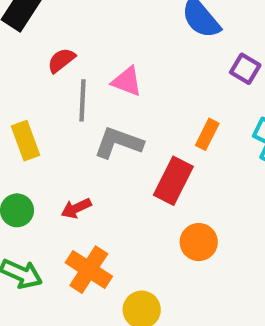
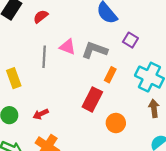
red semicircle: (61, 60) -> (41, 16), moved
gray L-shape: (118, 143) -> (95, 50), moved
orange circle: (199, 242) -> (116, 123), moved

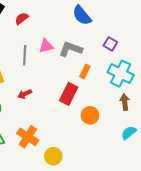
purple square: (130, 40) -> (110, 44), moved
pink triangle: (68, 47) -> (46, 46), turned -35
red arrow: (41, 114) -> (25, 94), moved

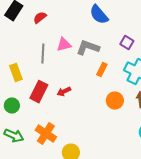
red arrow: (25, 94) -> (64, 92), moved
red rectangle: (69, 94) -> (39, 92), moved
orange circle: (90, 115) -> (115, 101), moved

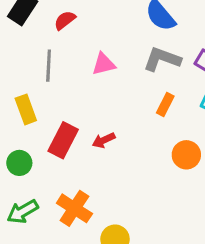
gray L-shape: (88, 48) -> (162, 59), moved
gray line: (43, 54) -> (49, 66), moved
green arrow: (14, 136) -> (23, 212), turned 126

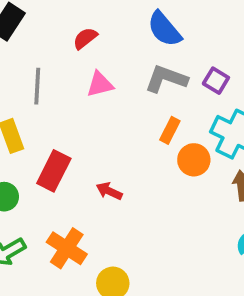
red semicircle: (65, 20) -> (85, 38), moved
red arrow: (104, 140) -> (109, 191), moved, turned 50
orange circle: (186, 155) -> (194, 160), moved

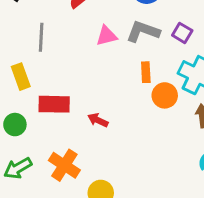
pink triangle: (100, 84) -> (107, 36), moved
orange rectangle: (170, 130) -> (146, 72), turned -30
red rectangle: (54, 171) -> (54, 104), turned 64

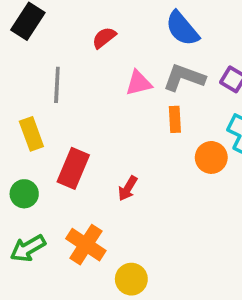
orange rectangle: (146, 72) -> (175, 119), moved
red rectangle: (54, 104) -> (73, 168), turned -68
red arrow: (98, 120) -> (128, 188), turned -84

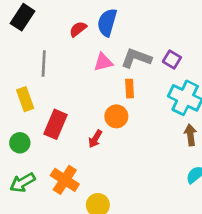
blue semicircle: (182, 29) -> (107, 22), moved, turned 56
orange circle: (211, 157) -> (116, 116), moved

